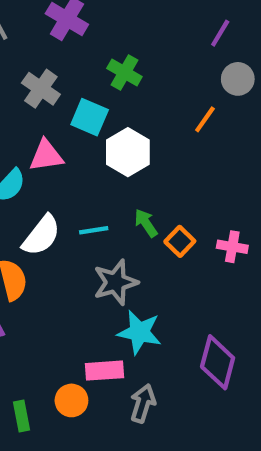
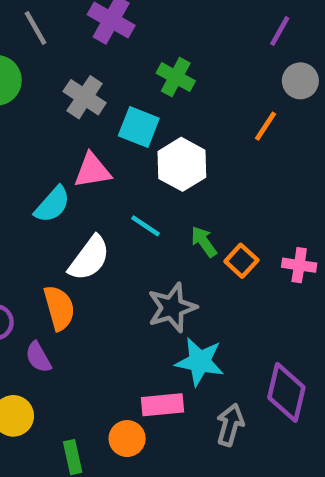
cyan line: (94, 230) -> (145, 226), moved, turned 44
gray arrow: (143, 403) -> (230, 425), moved

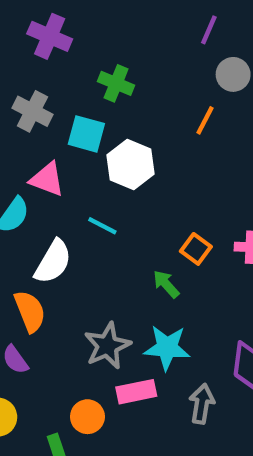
pink triangle: (92, 171) -> (47, 179), turned 36
green arrow: (204, 242) -> (166, 284), moved
gray star: (172, 308) -> (107, 346), moved
orange circle: (127, 439) -> (87, 417), moved

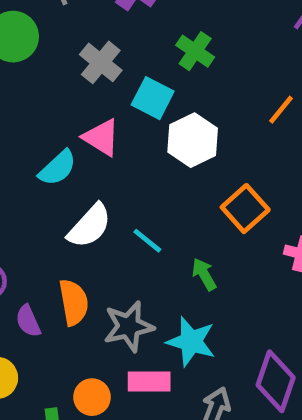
cyan line: (102, 226) -> (147, 241), moved
orange square: (196, 249) -> (245, 209), moved, size x1.4
orange semicircle: (30, 311) -> (74, 302), moved

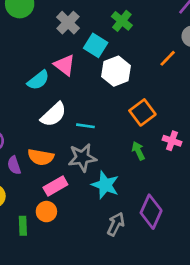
cyan line: (147, 241) -> (85, 126), turned -36
green arrow: (204, 274) -> (138, 151), moved
orange semicircle: (74, 302) -> (41, 157), turned 105
gray star: (129, 326) -> (82, 158), moved
pink rectangle: (149, 381) -> (55, 186), moved, turned -35

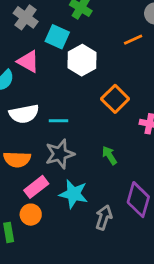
orange line: (168, 58) -> (133, 40), turned 30
white semicircle: (54, 115) -> (24, 114), turned 40
green arrow: (138, 151) -> (109, 155), moved
cyan star: (105, 185) -> (74, 194), moved

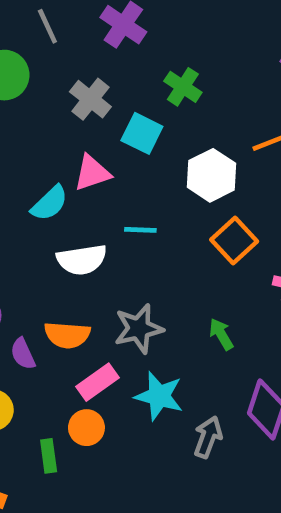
white hexagon: (82, 60) -> (211, 175), moved
pink triangle: (28, 61) -> (92, 173), turned -50
cyan line: (58, 121) -> (140, 230), moved

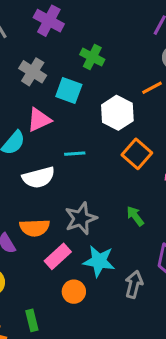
orange circle: (86, 428) -> (74, 292), moved
green rectangle: (49, 456) -> (32, 320), moved

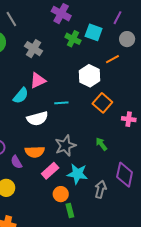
purple cross: (49, 21) -> (61, 14), moved
cyan square: (69, 90) -> (94, 32), moved
green rectangle: (32, 320) -> (70, 210), moved

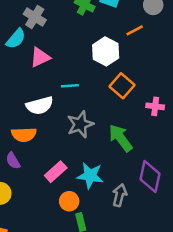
cyan semicircle: (21, 96) -> (16, 39), moved
green arrow: (101, 144) -> (121, 138), size x1.6
gray star: (65, 146) -> (80, 124), moved
orange semicircle: (35, 152) -> (24, 135), moved

